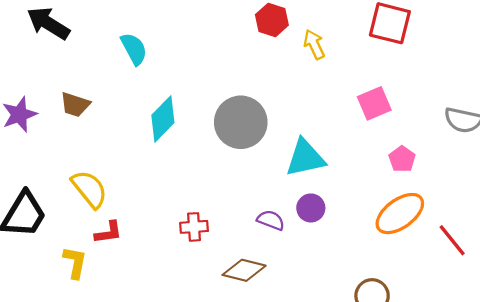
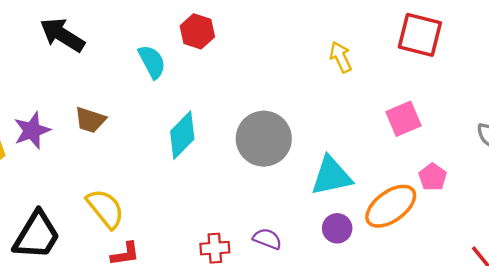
red hexagon: (272, 20) -> (197, 31), moved
orange ellipse: (400, 214) -> (391, 206), moved
purple semicircle: (271, 220) -> (267, 239), moved

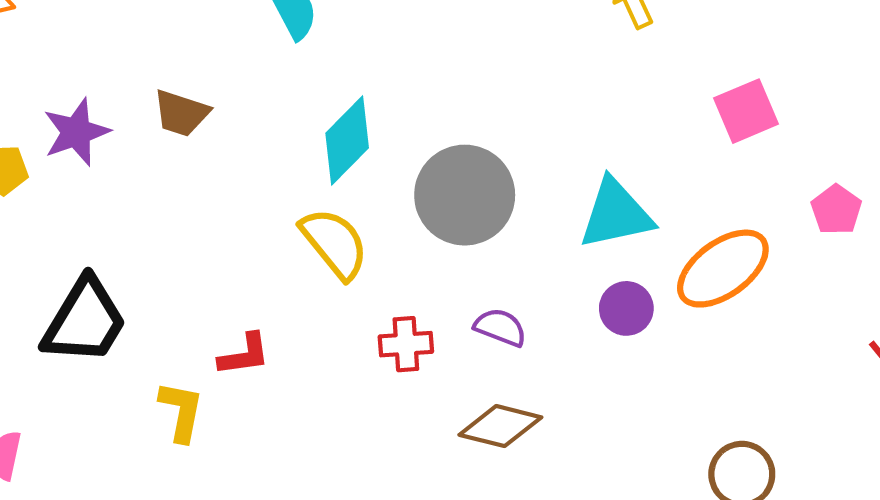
gray circle: (264, 139) -> (465, 195), moved
pink pentagon: (433, 177) -> (836, 210), moved
yellow semicircle: (105, 209) -> (335, 243), moved

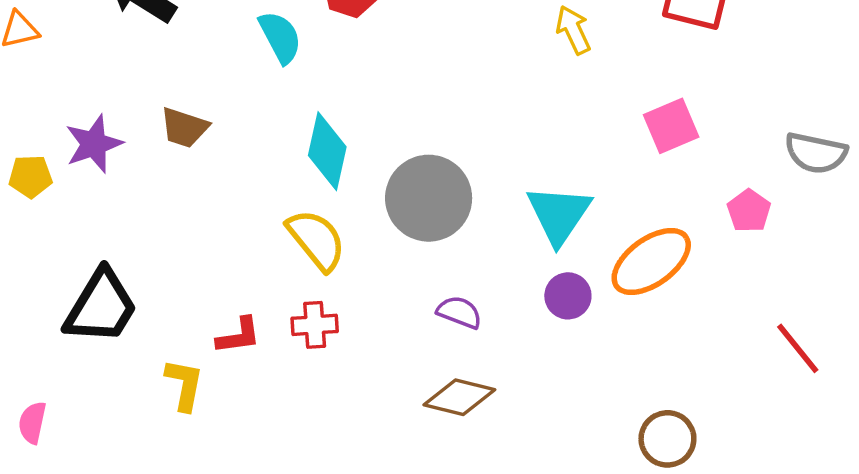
cyan diamond: (347, 140) -> (327, 151), turned -32
cyan triangle: (616, 214) -> (559, 214), turned -44
red cross: (406, 344) -> (315, 325), moved

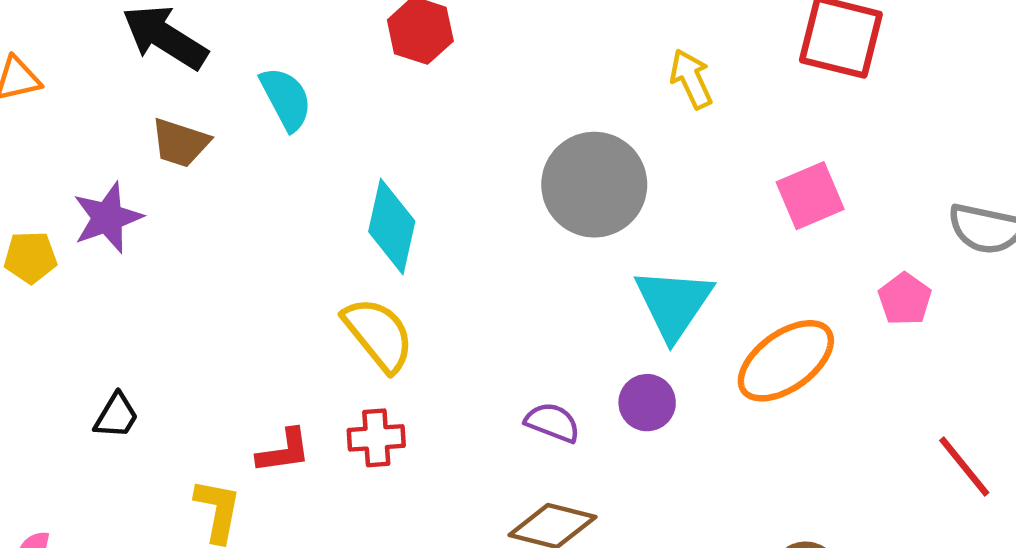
cyan semicircle: (280, 37) -> (286, 99), moved
brown trapezoid: (184, 128) -> (180, 143), moved
gray circle: (429, 198) -> (594, 185), moved
purple circle: (568, 296) -> (647, 403), moved
black trapezoid: (101, 307) -> (116, 416), size x0.5

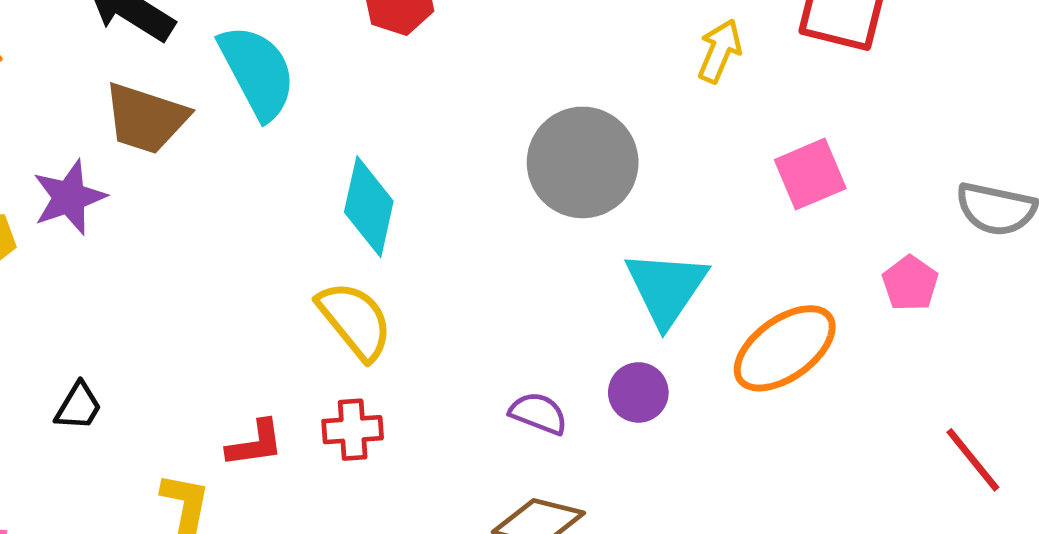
yellow arrow: (691, 79) -> (720, 51), moved, turned 48
cyan semicircle: (286, 99) -> (257, 72), size x1.4
brown trapezoid: (180, 143) -> (146, 118), size x1.4

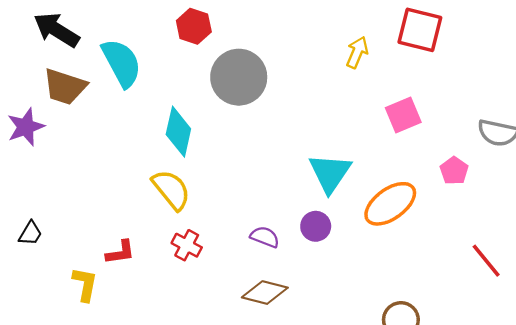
gray circle: (583, 162) -> (239, 77), moved
red cross: (353, 430) -> (187, 245), moved, turned 32

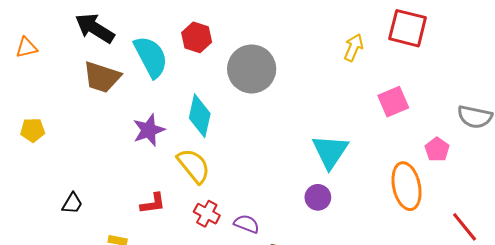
red hexagon: (194, 26) -> (197, 37), moved
purple star: (26, 127) -> (149, 130), moved
orange ellipse: (390, 204) -> (407, 186), moved, turned -66
purple semicircle: (265, 237) -> (247, 224), moved
red L-shape: (120, 252) -> (153, 203), moved

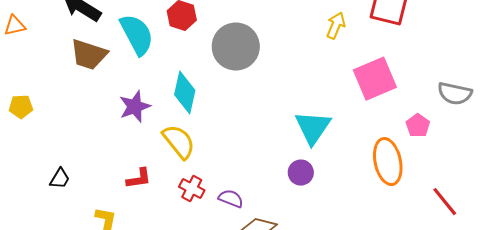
pink square: (393, 102) -> (375, 79), size x1.4

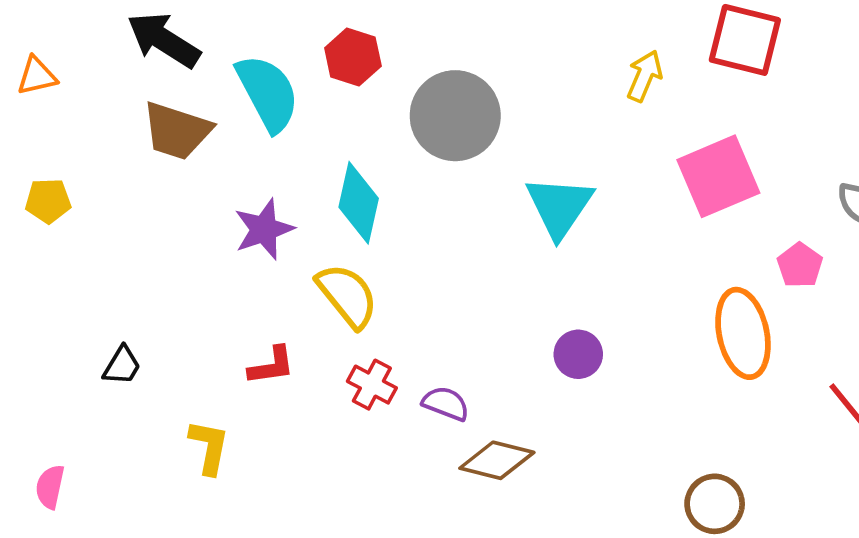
yellow pentagon: (21, 107) -> (48, 201), moved
cyan triangle: (313, 128) -> (559, 207), moved

